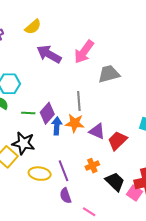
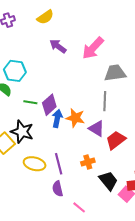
purple arrow: (49, 54) -> (58, 46), size x0.7
gray line: (79, 101) -> (105, 101), moved

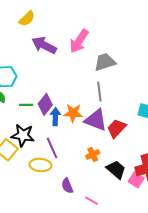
purple arrow: (58, 46) -> (44, 45), size x1.4
purple triangle: (97, 129) -> (96, 120), size x1.4
purple line: (59, 164) -> (52, 148), moved

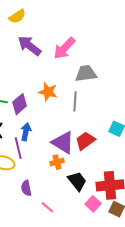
orange star: (73, 113) -> (48, 92), moved
blue arrow: (55, 117) -> (26, 132), moved
purple triangle: (96, 120) -> (63, 143), moved
pink square: (136, 180) -> (93, 204), moved

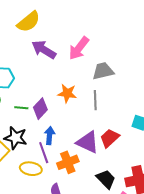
yellow semicircle: (17, 16) -> (29, 22), size x1.4
orange cross: (57, 162) -> (68, 162), moved, size x1.5

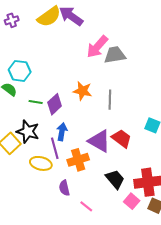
purple arrow: (44, 50) -> (71, 16), moved
gray trapezoid: (103, 71) -> (115, 55), moved
red trapezoid: (110, 138) -> (122, 138), turned 75

